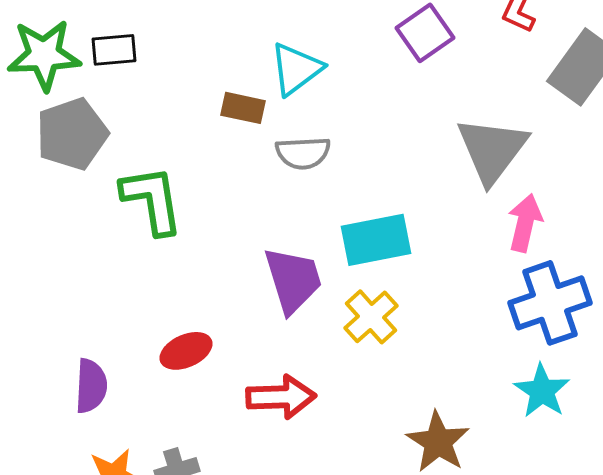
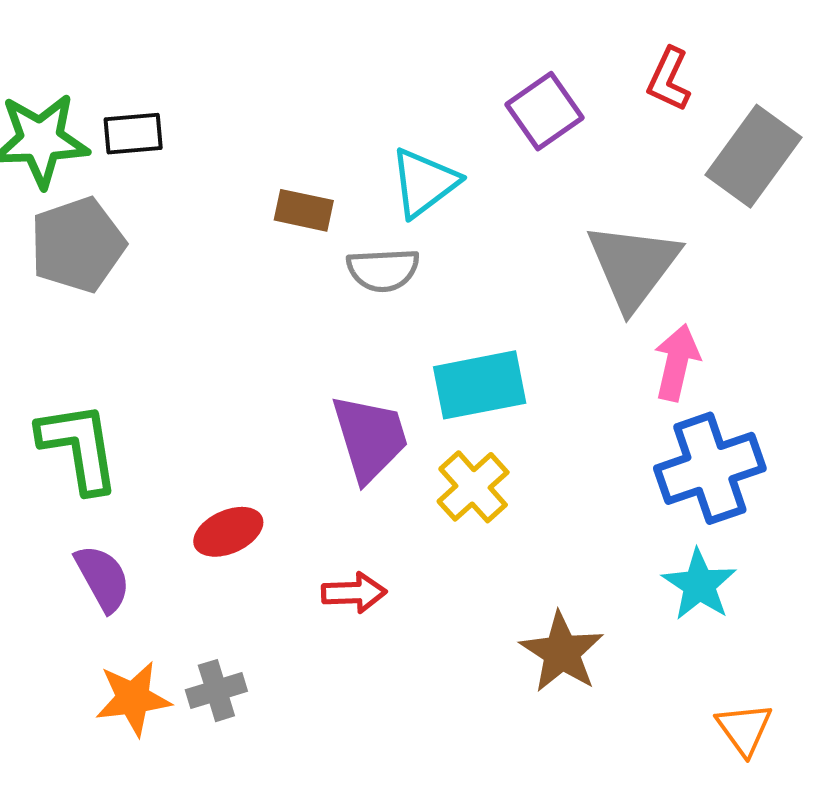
cyan triangle: (296, 69) -> (424, 183), moved
green L-shape: (152, 200) -> (79, 447), moved
purple semicircle: (91, 386) -> (103, 578), turned -32
red arrow: (281, 397) -> (354, 593), size x0.7

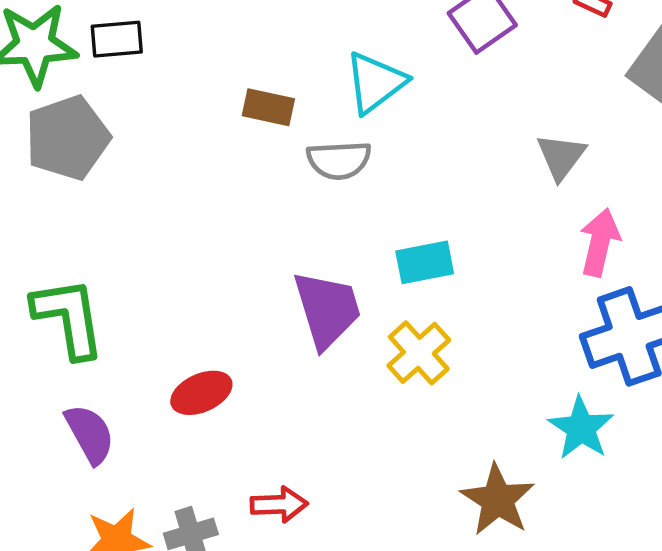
gray triangle: (633, 266) -> (561, 157), size x0.6
cyan rectangle: (480, 385) -> (425, 262), size x0.7
cyan star: (699, 585) -> (581, 428), moved
red arrow: (354, 593) -> (279, 504), moved

